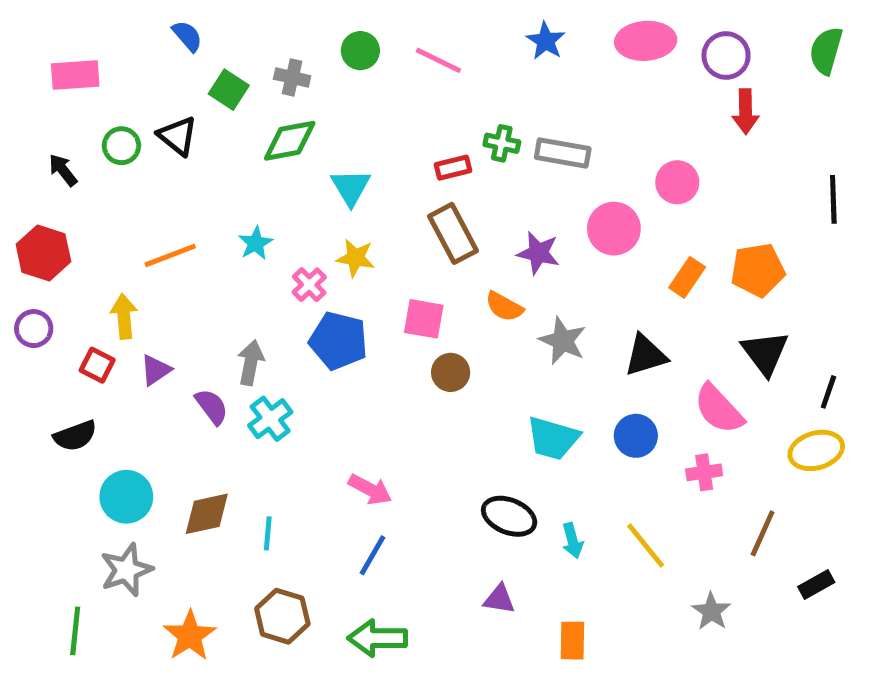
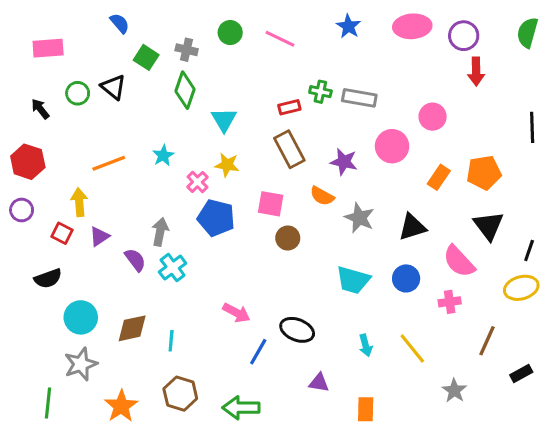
green diamond: (290, 141) -> (185, 90), turned -60
black ellipse: (509, 516) -> (297, 330), moved
blue line: (373, 555) -> (258, 352), moved

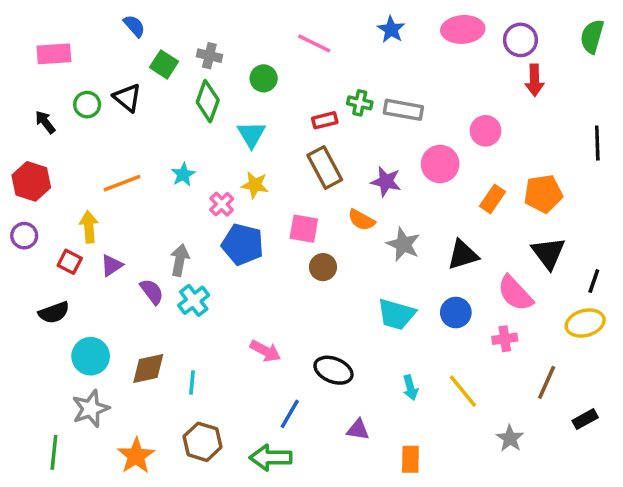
green circle: (230, 33) -> (264, 78), moved
blue line: (258, 352) -> (290, 414), moved

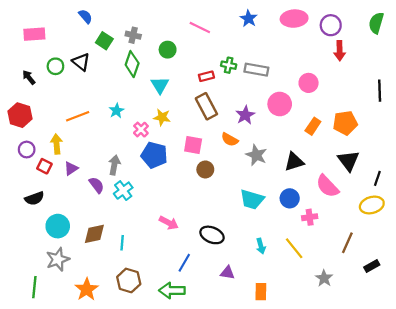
purple star: (386, 181) -> (245, 115), turned 30
purple circle: (24, 236) -> (27, 150), moved
pink cross: (505, 339) -> (310, 217), moved

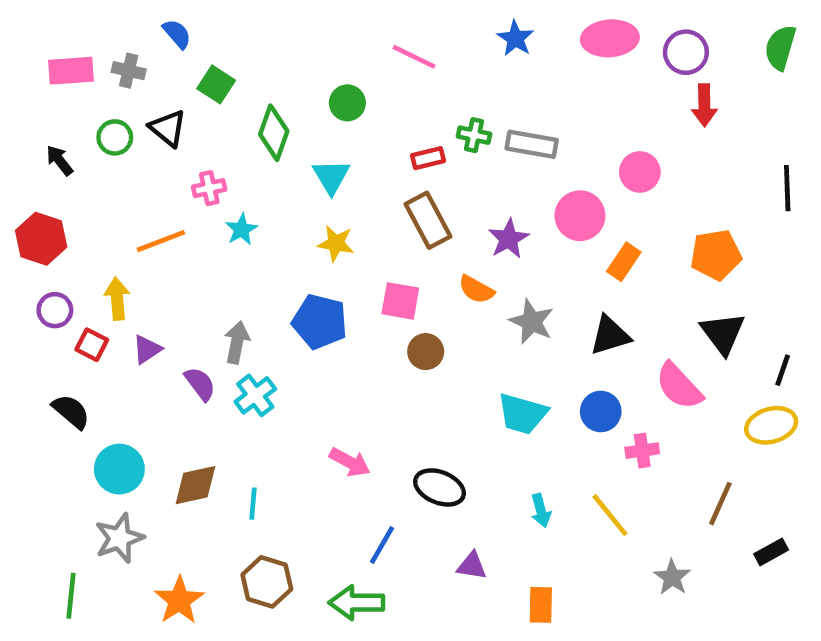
gray cross: (133, 35) -> (129, 71), moved
orange rectangle: (313, 126) -> (624, 262), moved
pink cross: (141, 130) -> (209, 188), moved, turned 32
black semicircle: (34, 198) -> (71, 411), turned -120

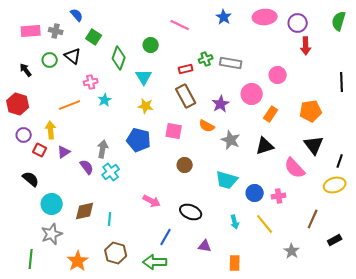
green cross: (474, 135) -> (206, 59), turned -32
brown circle: (426, 352) -> (185, 165), moved
blue circle: (601, 411) -> (255, 193), moved

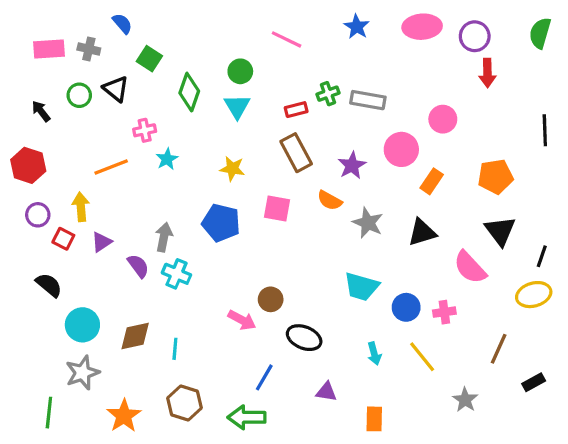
cyan triangle: (144, 77) -> (237, 106), moved
brown circle: (185, 165) -> (271, 299), moved
cyan cross: (111, 172) -> (177, 274), turned -30

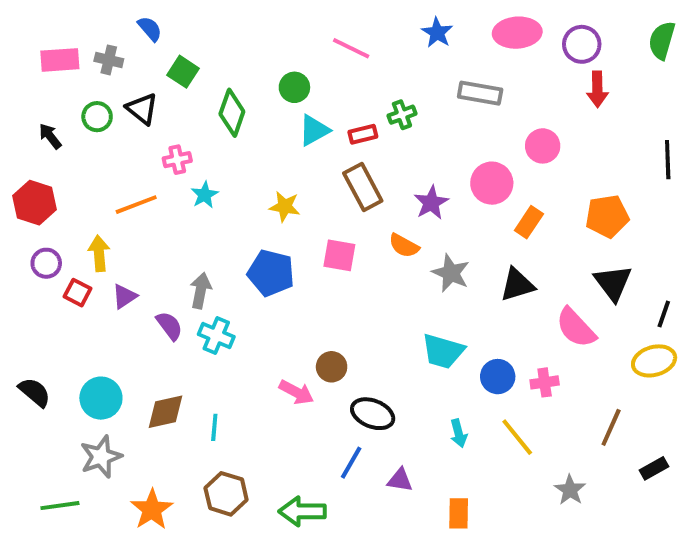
gray rectangle: (368, 100) -> (480, 93), moved
cyan triangle: (237, 106) -> (314, 130), moved, turned 32
black semicircle: (49, 285) -> (35, 392), moved
blue line: (264, 377) -> (351, 463), moved
green line: (49, 413) -> (60, 506), turned 76

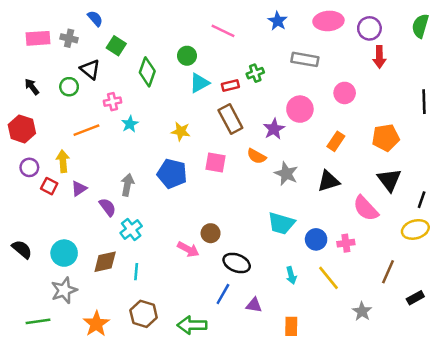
green circle: (97, 117) -> (69, 87), moved
pink circle: (492, 183) -> (300, 109), moved
cyan cross: (216, 336) -> (131, 229), moved, turned 30

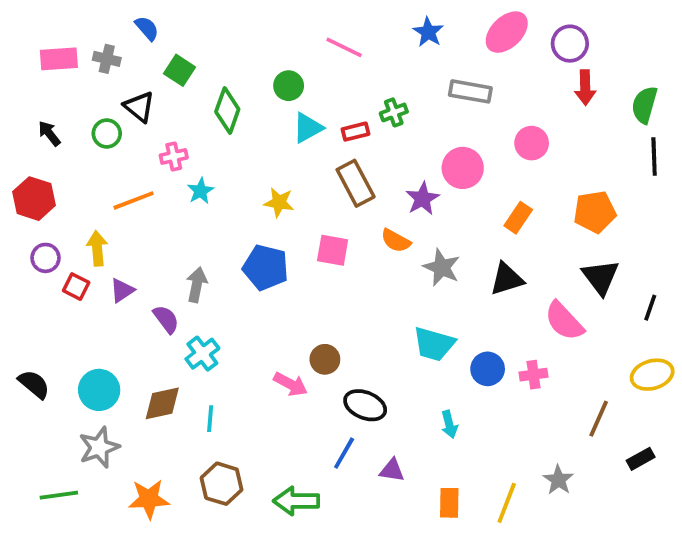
pink ellipse: (328, 21) -> (507, 32), turned -40
green semicircle: (420, 26) -> (644, 105), moved
yellow ellipse: (415, 229) -> (652, 375), moved
yellow line: (328, 278) -> (507, 503), moved, turned 60
orange star: (96, 324) -> (149, 499), turned 30

